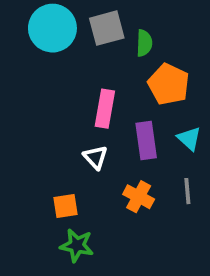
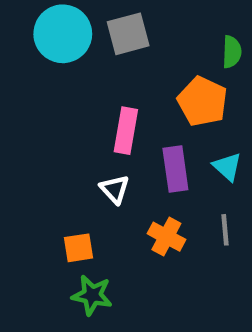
green semicircle: (144, 43) -> (232, 52), moved

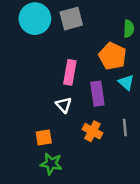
cyan triangle: (227, 167) -> (126, 82), moved

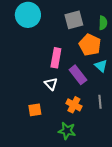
gray square: (71, 19) -> (74, 20), moved
purple rectangle: (97, 94) -> (78, 75), turned -30
green star: (51, 164) -> (67, 131), moved

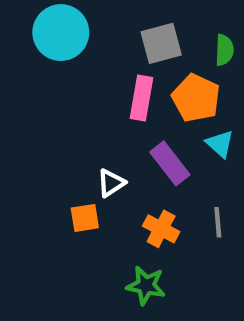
pink rectangle: (56, 58) -> (141, 98), moved
white triangle: (51, 84) -> (111, 183), turned 40
orange square: (35, 110) -> (85, 218), moved

